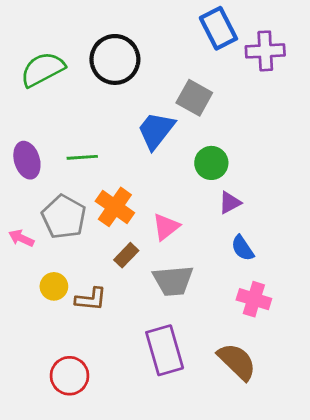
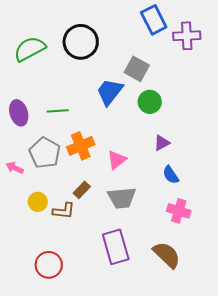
green circle: (211, 163) -> (150, 102), moved
orange cross: (115, 207) -> (81, 146), turned 32
brown rectangle: (126, 255) -> (82, 190), moved

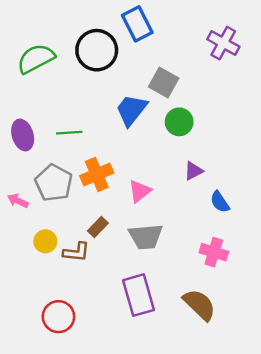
blue rectangle: (154, 20) -> (137, 24), moved
purple cross: (187, 36) -> (223, 43), turned 32
blue semicircle: (171, 175) -> (220, 202), moved

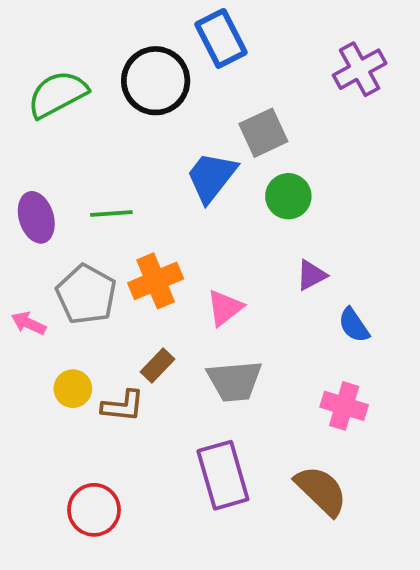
purple cross: (223, 43) -> (360, 69), turned 32
gray square: (164, 82) -> (263, 133), turned 36

